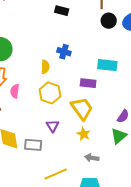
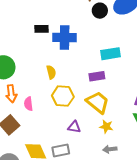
black rectangle: (62, 11) -> (41, 29), moved
blue cross: (64, 52) -> (65, 38), moved, size x1.6
purple triangle: (53, 126) -> (74, 127), turned -32
gray arrow: (92, 158) -> (110, 149), moved

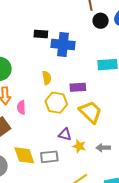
purple rectangle: (97, 76) -> (78, 87), moved
yellow star: (106, 127) -> (79, 146), moved
gray arrow: (110, 149) -> (103, 148), moved

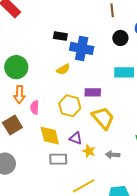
black circle: (101, 21) -> (120, 38), moved
yellow semicircle: (47, 78) -> (63, 69), moved, turned 64
yellow diamond: (24, 155) -> (50, 136), moved

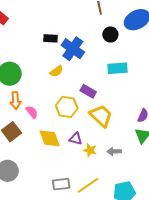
blue cross: (82, 48) -> (73, 49), turned 30
purple rectangle: (93, 92) -> (88, 91), turned 35
pink semicircle: (35, 107) -> (32, 112), turned 144
gray rectangle: (58, 159) -> (61, 184), moved

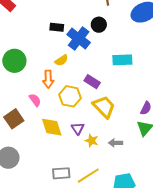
black circle: (110, 34) -> (99, 25), moved
orange arrow: (15, 101) -> (48, 79), moved
purple triangle: (76, 139) -> (78, 128), turned 40

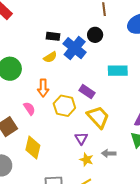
yellow semicircle: (61, 60) -> (50, 57), moved
yellow diamond: (52, 127) -> (33, 148), moved, turned 30
purple triangle: (78, 128) -> (81, 138), moved
yellow star: (92, 141) -> (86, 160), moved

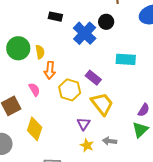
black rectangle: (53, 36) -> (55, 17), moved
yellow semicircle: (50, 57) -> (40, 52), moved, turned -72

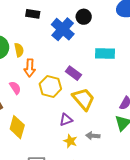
purple triangle: (84, 124) -> (66, 120), turned 40

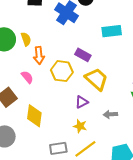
yellow star: (70, 141) -> (80, 126), moved

